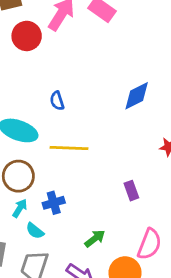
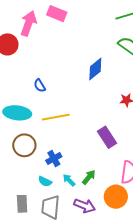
purple rectangle: (131, 191) -> (107, 137), size x1.5
cyan arrow: (20, 208) -> (69, 180), moved, turned -64

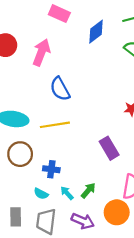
pink arrow: (28, 23) -> (41, 52), moved
blue diamond: (95, 69) -> (96, 32), moved
blue semicircle: (40, 86) -> (60, 89), moved, size x1.6
blue cross: (54, 159) -> (51, 169), turned 35

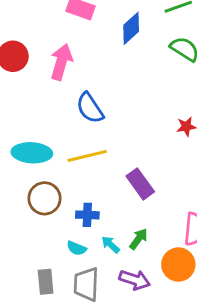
purple rectangle: (109, 148) -> (140, 184), moved

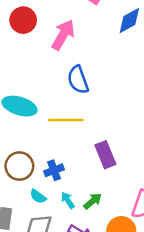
brown circle: (45, 198) -> (19, 166), moved
blue cross: (87, 215) -> (54, 170), turned -36

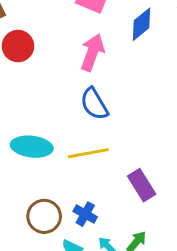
pink arrow: (63, 35) -> (92, 52), moved
blue cross: (54, 170) -> (85, 214), turned -30

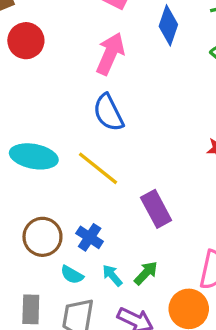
blue diamond: (141, 24) -> (168, 25), turned -36
yellow line: (88, 153) -> (98, 168), turned 45

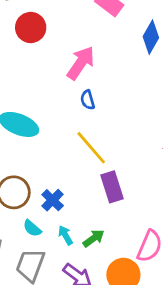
pink arrow: (110, 54) -> (81, 63), moved
blue semicircle: (108, 113) -> (88, 100), size x0.6
yellow line: (98, 168) -> (91, 148), moved

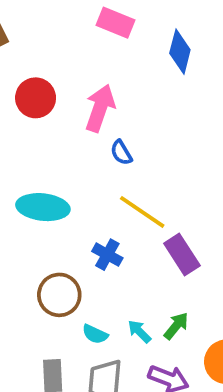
red circle: (31, 28) -> (36, 98), moved
blue cross: (53, 200) -> (107, 255), moved

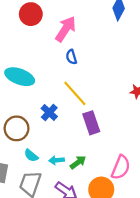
cyan arrow: (139, 331) -> (57, 160), turned -64

